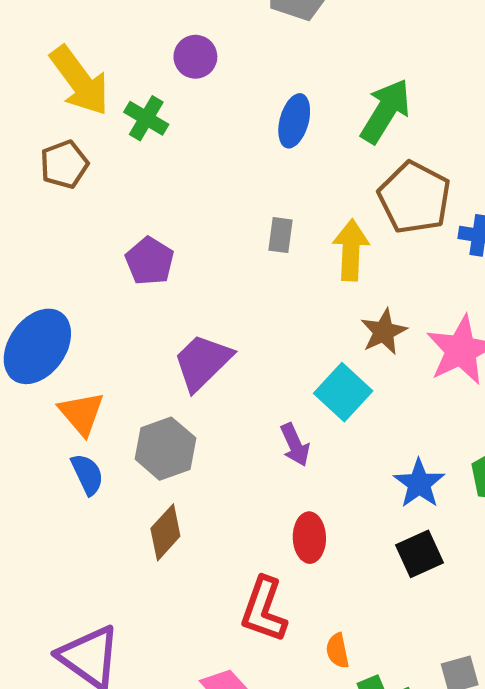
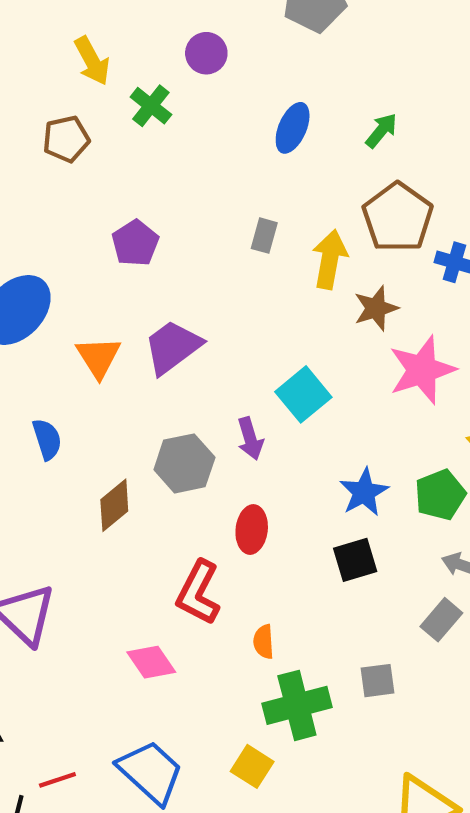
yellow arrow: (80, 81) -> (92, 61), size x0.7
green arrow: (385, 111) -> (381, 131), size x0.6
brown star: (384, 332) -> (376, 308), moved
orange triangle: (81, 413) -> (98, 357), moved
gray hexagon: (165, 449) -> (184, 463), moved

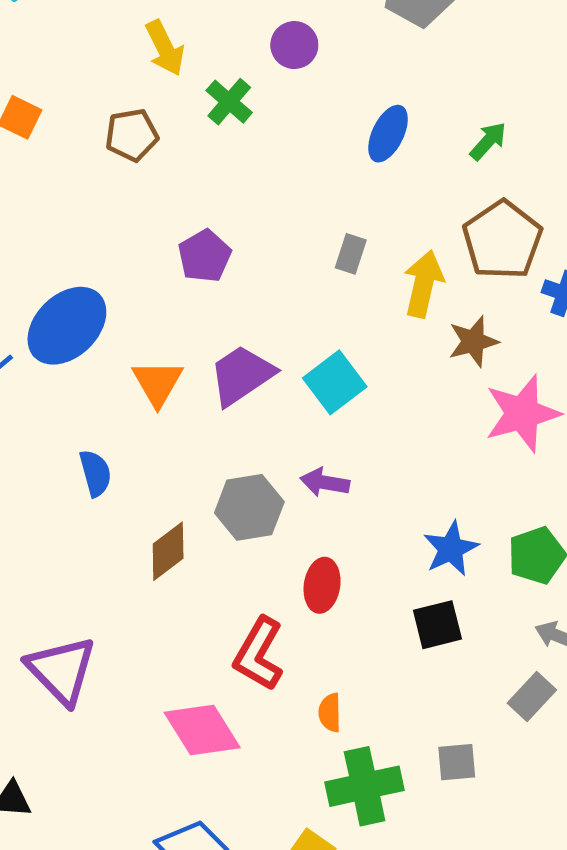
cyan square: (303, 394) -> (335, 382), moved
purple arrow: (250, 439) -> (325, 482), turned 114
pink diamond: (151, 662) -> (202, 730), size x1.4

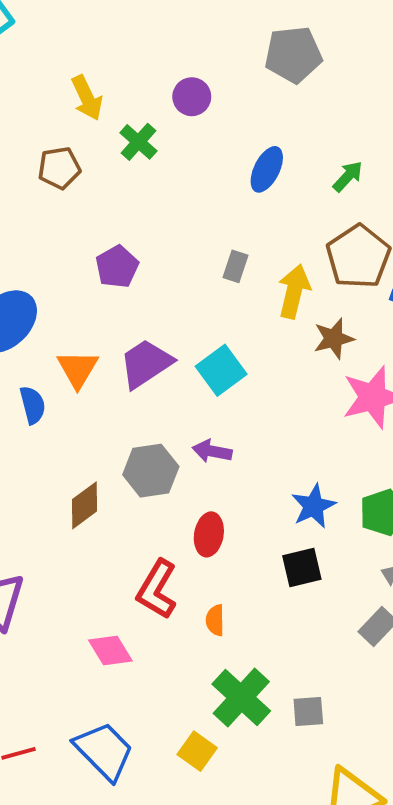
blue semicircle: (95, 473) -> (33, 405), moved
orange semicircle: (330, 713) -> (215, 620), moved
pink diamond: (202, 730) -> (110, 651), size x0.7
gray square: (457, 762) -> (308, 711), moved
green cross: (365, 786) -> (241, 698), turned -36

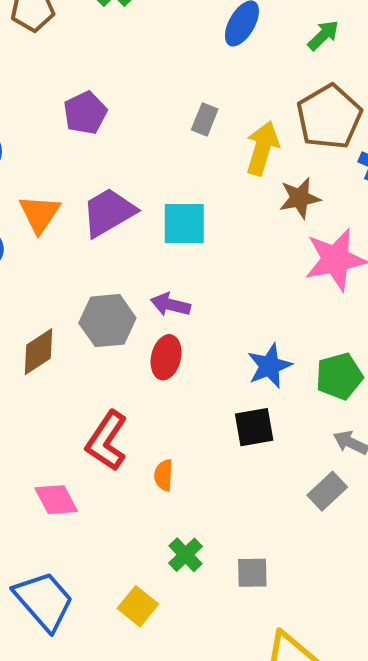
cyan square: (221, 370) -> (184, 223), turned 33
red ellipse: (209, 534) -> (166, 357), moved
green cross: (241, 698) -> (186, 555), size x0.6

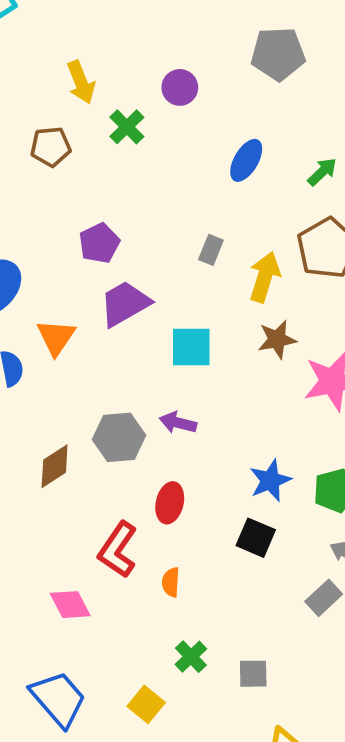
brown star: (300, 198) -> (277, 339), moved
purple trapezoid: (109, 212) -> (125, 304), moved
red ellipse: (166, 357) -> (170, 503), moved
black square: (254, 427) -> (256, 538), turned 33

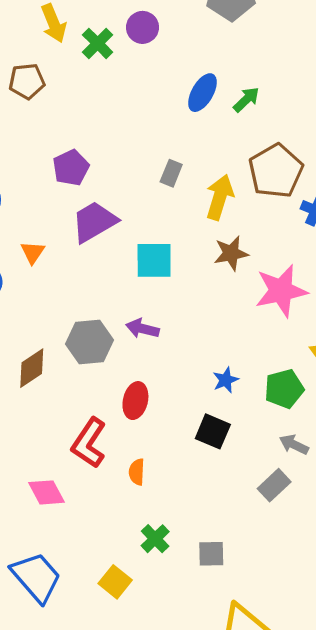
green cross: (127, 127) -> (98, 43), moved
green arrow: (322, 172) -> (246, 100), moved
orange triangle: (56, 337) -> (33, 252), size x0.7
blue star: (270, 480) -> (226, 380), size x0.7

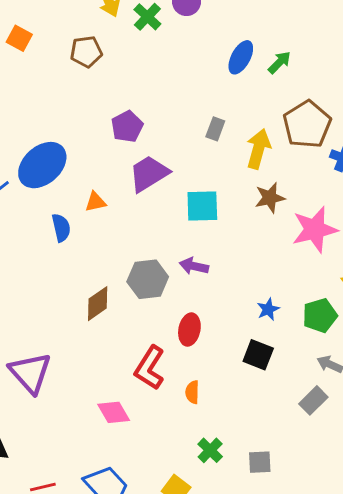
orange triangle: (33, 252) -> (95, 202), turned 45

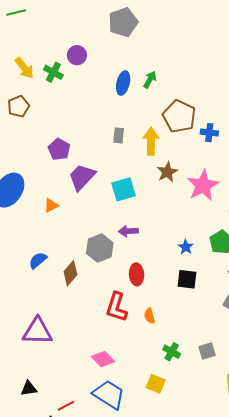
blue semicircle: (61, 228) -> (38, 260), moved, turned -102
purple triangle: (30, 373) -> (38, 331), turned -32
pink diamond: (114, 412) -> (103, 359), moved

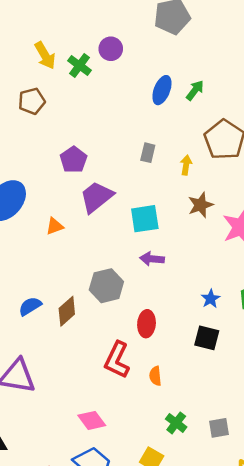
yellow arrow: (151, 141) -> (186, 165), size x0.6
purple arrow: (128, 231) -> (152, 259), moved
blue semicircle: (38, 260) -> (30, 306), moved

